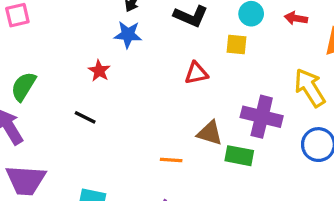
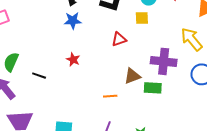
red star: (99, 71) -> (73, 59), moved
black line: (85, 117) -> (39, 76), moved
brown triangle: (210, 133) -> (132, 76), turned -30

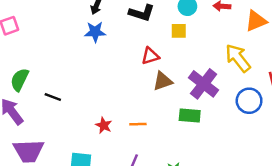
red star: (73, 59) -> (104, 125), moved
purple cross: (164, 61) -> (204, 84), turned 30
brown triangle: (132, 76) -> (163, 81), moved

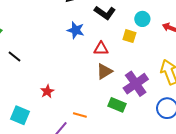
blue star: (95, 32) -> (76, 30), moved
brown triangle: (163, 81) -> (104, 71), turned -30
orange line: (138, 124) -> (80, 115), moved

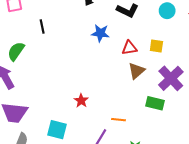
yellow square: (129, 36) -> (156, 46), moved
black line: (15, 57) -> (42, 26), moved, turned 48

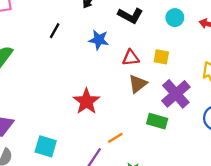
black line: (42, 26) -> (55, 31), moved, turned 40
red star: (81, 101) -> (86, 101), moved, size x1.6
orange line: (118, 120) -> (115, 138), turned -40

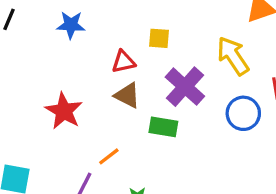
red triangle: (131, 58) -> (123, 62), moved
brown triangle: (138, 84) -> (127, 95), moved, turned -48

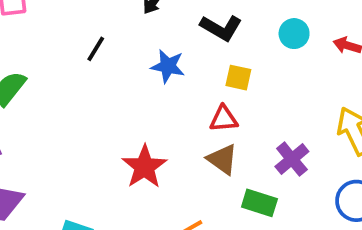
yellow square: (159, 38) -> (238, 78), moved
purple cross: (185, 87) -> (292, 159), size x0.7

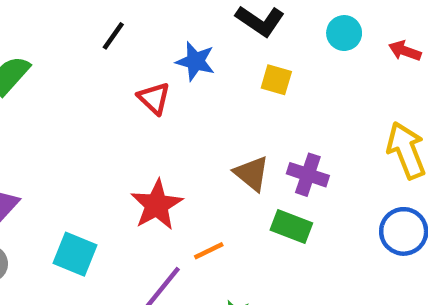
red triangle: (224, 119) -> (154, 98), moved, turned 44
purple cross: (292, 159) -> (308, 175), moved, turned -36
red star: (144, 167) -> (157, 205), moved

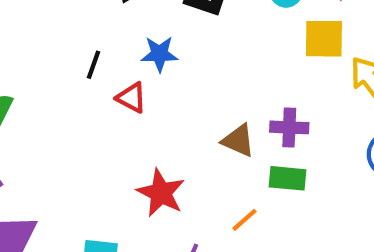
black line: (113, 36) -> (93, 65), moved
yellow square: (276, 80) -> (324, 39), moved, size x1.5
orange line: (209, 251) -> (244, 220), moved

